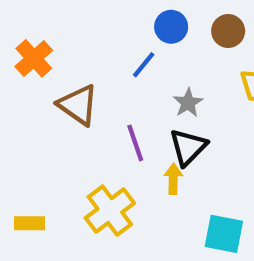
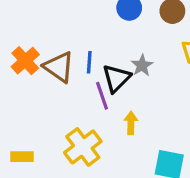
orange cross: (34, 58) -> (25, 61), moved
blue line: (144, 65) -> (89, 62), moved, turned -35
black triangle: (188, 147) -> (116, 78), moved

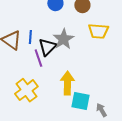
gray star: (142, 65) -> (63, 39), size x1.5
yellow arrow: (131, 123) -> (67, 83), moved, size x1.6

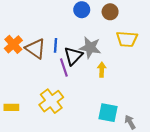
gray star: (63, 39) -> (90, 48), turned -30
yellow arrow: (67, 83) -> (102, 70), moved, size x0.6

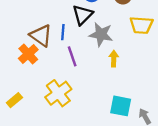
orange cross: (13, 44) -> (28, 54), moved
black triangle: (73, 56) -> (83, 15), moved
yellow rectangle: (11, 107) -> (14, 100), turned -40

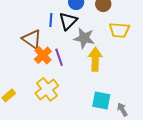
blue line: (63, 32) -> (51, 20), moved
orange cross: (28, 54) -> (43, 55), moved
yellow arrow: (114, 59) -> (95, 59), size x1.6

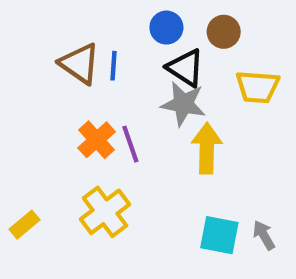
black triangle: (68, 21) -> (186, 68), moved, turned -42
brown triangle: (32, 39) -> (80, 64), moved
gray arrow: (122, 110) -> (264, 235), moved

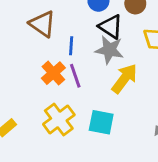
blue line: (113, 66) -> (71, 46), moved
yellow arrow: (207, 148) -> (124, 79), turned 36
cyan square: (219, 235) -> (101, 122), moved

